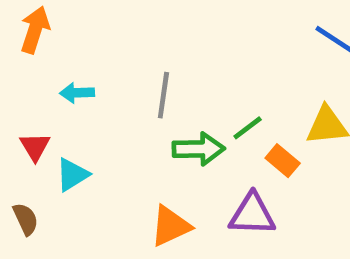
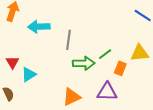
cyan arrow: (77, 93) -> (39, 27), moved, size x1.5
orange rectangle: (283, 161) -> (120, 68), turned 72

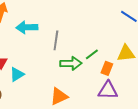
purple triangle: (107, 92) -> (108, 90), moved

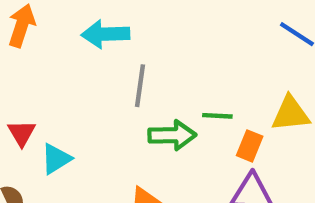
cyan arrow: (27, 27) -> (106, 34), moved
green line: (92, 54) -> (217, 116), turned 40

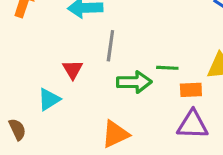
red triangle: (22, 133) -> (73, 69), moved
orange rectangle: (250, 146) -> (191, 90), turned 65

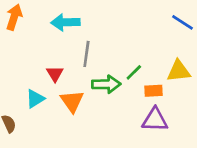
green line: (167, 68) -> (134, 72), turned -48
orange triangle: (115, 134) -> (72, 101), moved, turned -40

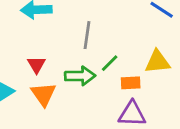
gray line: (86, 54) -> (87, 35), moved
red triangle: (55, 74) -> (36, 65), moved

